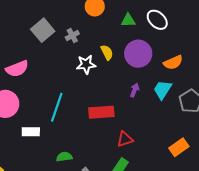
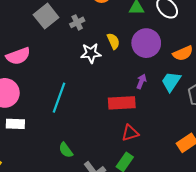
red rectangle: (101, 112) -> (122, 103), moved
white rectangle: (31, 132) -> (15, 124), moved
green semicircle: (64, 157) -> (66, 150), turned -119

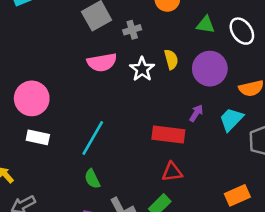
white star: (91, 53) -> (142, 69), turned 30
pink semicircle: (18, 56) -> (102, 62), moved
cyan line: (59, 98) -> (93, 138), moved

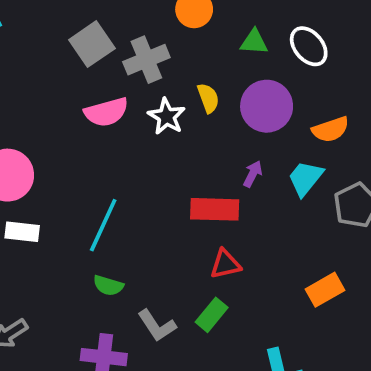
gray cross: (132, 30) -> (146, 60), size x1.6
green semicircle: (92, 179) -> (108, 285), turned -42

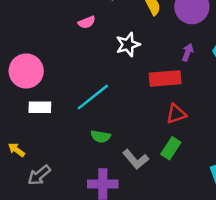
pink semicircle: (106, 112) -> (87, 22), size x0.6
white star: (167, 116) -> (128, 45), moved, turned 30
cyan line: (103, 225) -> (93, 97), turned 33

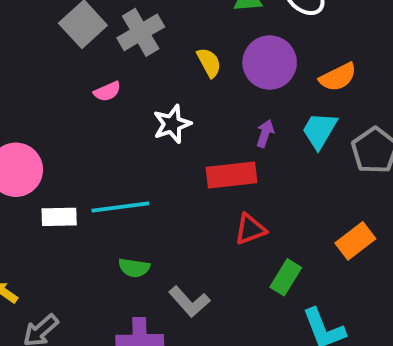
cyan line: (93, 97) -> (120, 207), turned 33
white rectangle: (40, 107) -> (59, 217), moved
green rectangle: (171, 148) -> (286, 277), moved

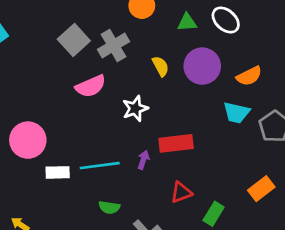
pink semicircle: (107, 91) -> (91, 86), size x1.6
cyan trapezoid: (319, 130) -> (237, 113), turned -108
purple arrow: (265, 133) -> (143, 160), moved
red triangle: (250, 229) -> (181, 192), moved

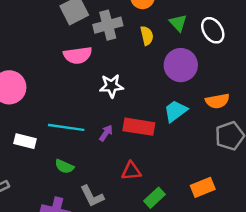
green triangle: (187, 22) -> (178, 23), turned 36
yellow semicircle: (161, 66) -> (147, 36), moved
orange semicircle: (249, 76) -> (217, 101), moved
cyan trapezoid: (237, 113) -> (175, 111), moved, turned 115
white rectangle: (58, 172) -> (25, 141), moved

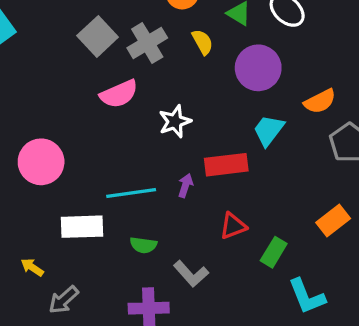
white rectangle: (25, 141) -> (82, 227), size x1.4

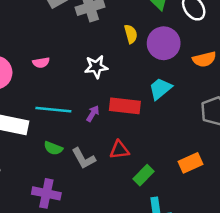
yellow semicircle: (203, 42) -> (131, 34), moved
pink semicircle: (119, 94) -> (41, 63), moved, size x0.6
orange semicircle: (320, 101) -> (204, 59), moved
gray L-shape: (191, 274) -> (84, 158), moved

